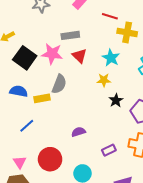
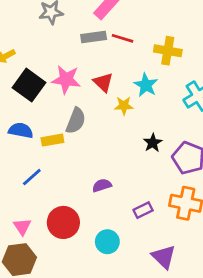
red line: (110, 16) -> (122, 38), moved
gray rectangle: (70, 35) -> (94, 37), moved
yellow star: (104, 80) -> (124, 106), moved

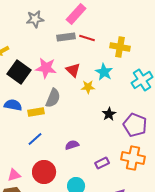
blue line: (32, 177) -> (35, 139), moved
pink triangle: (22, 227) -> (14, 175), turned 48

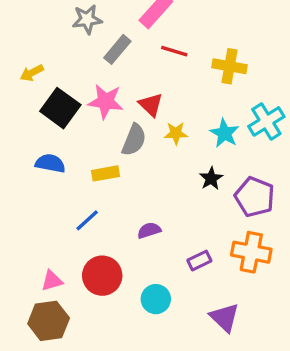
gray rectangle: (66, 37) -> (117, 49), moved, turned -42
cyan star: (104, 72) -> (224, 133), moved
gray semicircle: (53, 98) -> (134, 140), moved
yellow rectangle: (36, 112) -> (106, 173), moved

